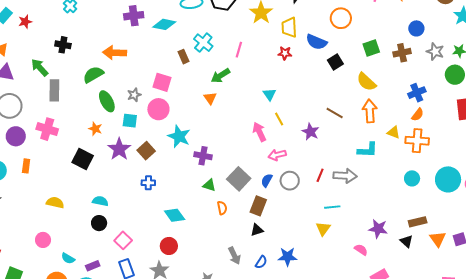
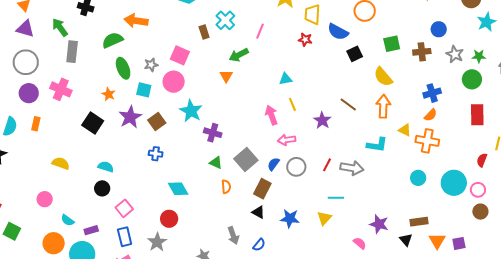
cyan triangle: (269, 94) -> (286, 79), turned 48
black triangle: (257, 230) -> (258, 212), turned 40
blue star: (287, 257) -> (290, 218), moved

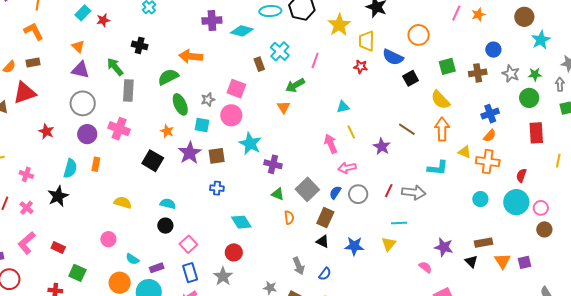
brown square: (157, 121) -> (217, 156), turned 30
red semicircle: (482, 160) -> (521, 176), moved

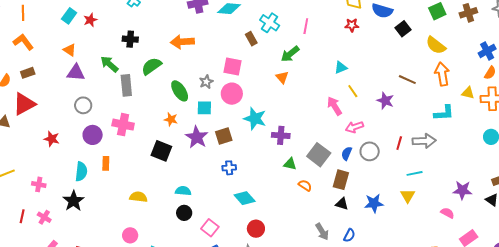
green semicircle: (168, 77) -> (151, 66), moved
gray circle: (83, 103) -> (83, 105), size x0.7
orange semicircle: (289, 217) -> (305, 185), turned -40
cyan diamond: (241, 222) -> (245, 198), moved

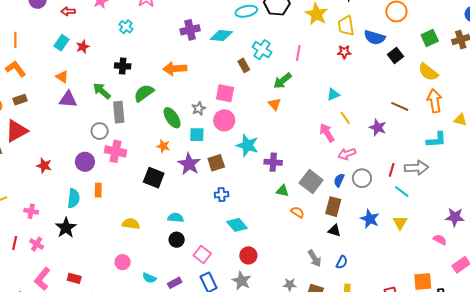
gray circle: (83, 105) -> (100, 131), moved
cyan line: (415, 173) -> (402, 191), moved, turned 49
blue star: (374, 203) -> (370, 219), moved, turned 30

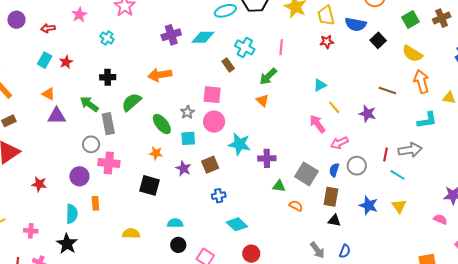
purple star: (189, 164) -> (183, 168), size x0.7

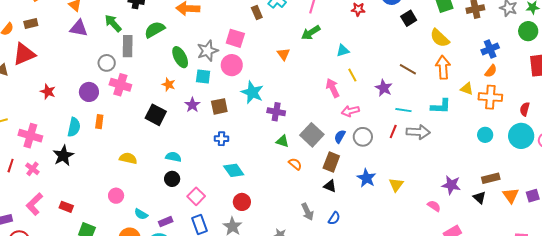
green arrow: (268, 76) -> (311, 33), moved
gray star: (187, 112) -> (208, 51), size x1.5
cyan line: (398, 175) -> (403, 110), moved, turned -35
pink cross: (31, 231) -> (30, 136), size x1.6

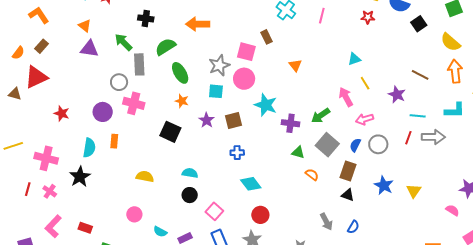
brown rectangle: (257, 12) -> (267, 37), moved
brown rectangle: (31, 23) -> (41, 46), turned -32
green arrow: (311, 33) -> (321, 116), moved
green ellipse: (180, 57) -> (180, 73), moved

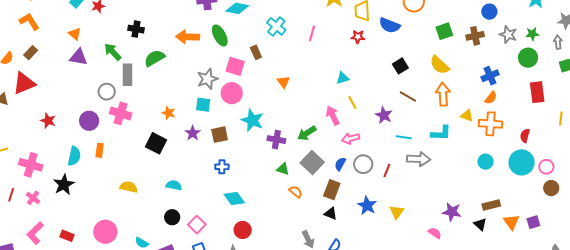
black square: (419, 24) -> (400, 66), moved
green ellipse: (180, 73) -> (220, 35), moved
red line: (408, 138) -> (387, 170), moved
black circle: (190, 195) -> (172, 217), moved
pink circle: (134, 214) -> (105, 232), moved, size x1.5

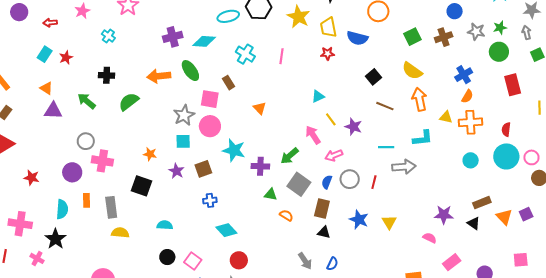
gray rectangle: (128, 75) -> (111, 207), moved
purple star: (384, 115) -> (353, 127), moved
pink cross: (33, 198) -> (37, 258), moved

